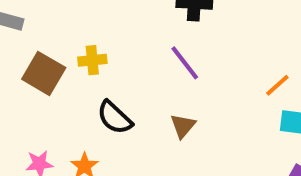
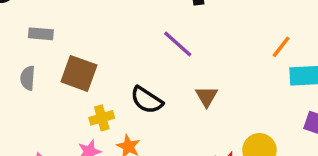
yellow cross: (92, 60) -> (102, 118), moved
purple line: (185, 63) -> (178, 44), moved

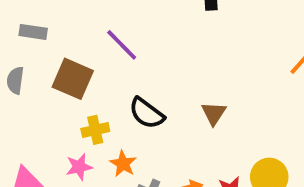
purple line: (178, 44) -> (122, 45), moved

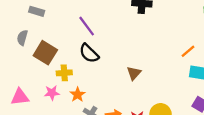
brown square: (73, 79) -> (45, 53), moved
black semicircle: (147, 113) -> (89, 53), moved

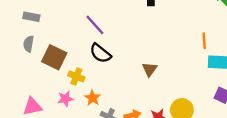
gray rectangle: (37, 11) -> (31, 17), moved
orange line: (188, 51) -> (204, 41), turned -48
yellow cross: (64, 73) -> (76, 76), turned 32

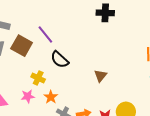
purple line: (95, 25) -> (45, 34), moved
brown square: (54, 57) -> (22, 46), moved

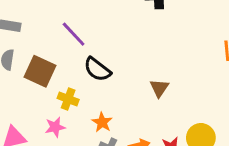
brown square: (22, 46) -> (40, 71), moved
orange star: (51, 97) -> (102, 122), moved

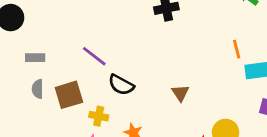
brown square: (40, 71) -> (69, 95), turned -32

